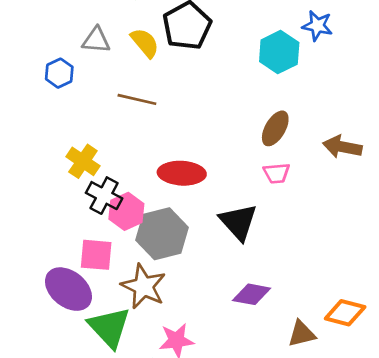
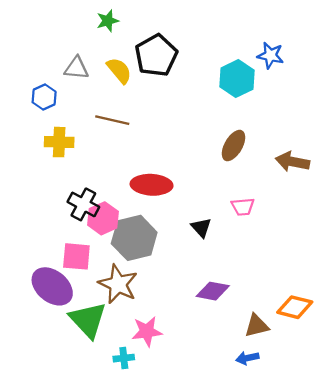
yellow cross: (83, 161) -> (59, 142), moved, turned -32
pink trapezoid: (277, 173) -> (243, 207), moved
black triangle: (238, 222) -> (201, 228), size x0.6

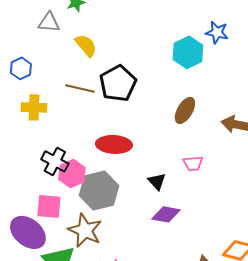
black pentagon: (156, 55) -> (118, 83), moved
gray triangle: (76, 68) -> (49, 22), moved
purple diamond: (213, 291) -> (166, 214), moved

